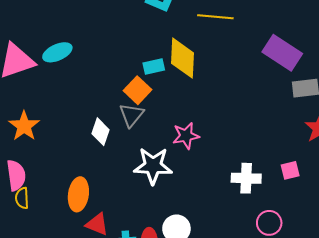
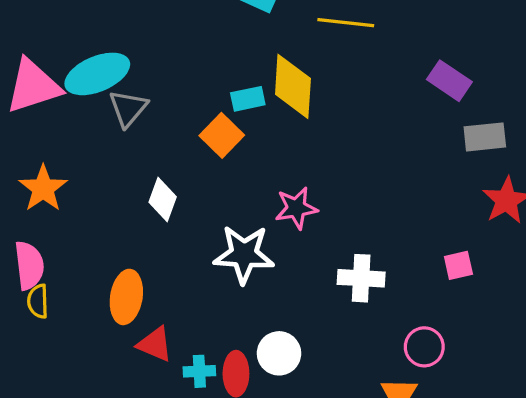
cyan ellipse: (57, 52) -> (97, 74), size x1.4
purple rectangle: (282, 53) -> (449, 81), size x0.7
gray triangle: (132, 115) -> (128, 108), moved
white cross: (246, 178) -> (361, 278), moved

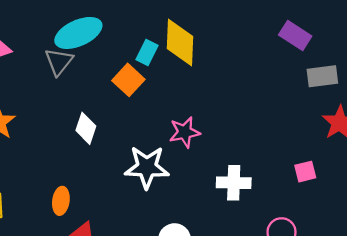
cyan ellipse: (97, 74) -> (78, 33), moved
cyan rectangle: (248, 99) -> (147, 52), turned -50
orange ellipse: (126, 297) -> (61, 201), size x0.7

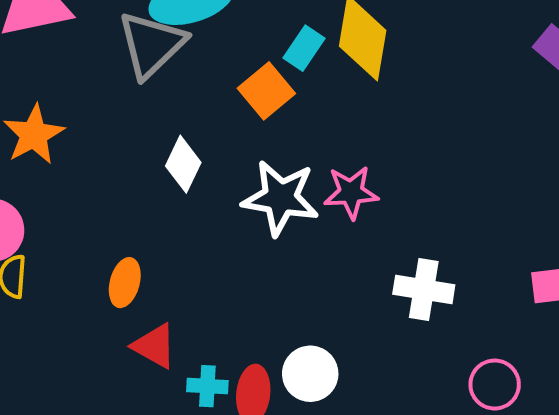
gray triangle: (59, 62) -> (152, 44), size x1.4
white star: (147, 167) -> (280, 198), moved

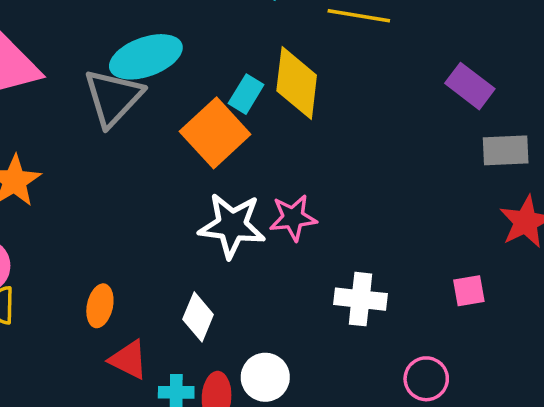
orange square: (266, 91) -> (215, 133), size x1.4
white diamond: (183, 164) -> (198, 317), moved

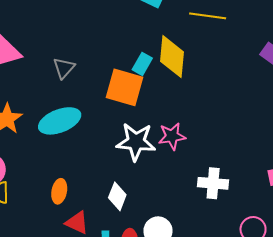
cyan ellipse: (146, 57) -> (60, 121), moved
gray triangle: (113, 97) -> (64, 68), size x0.6
orange square: (215, 133) -> (125, 87), turned -30

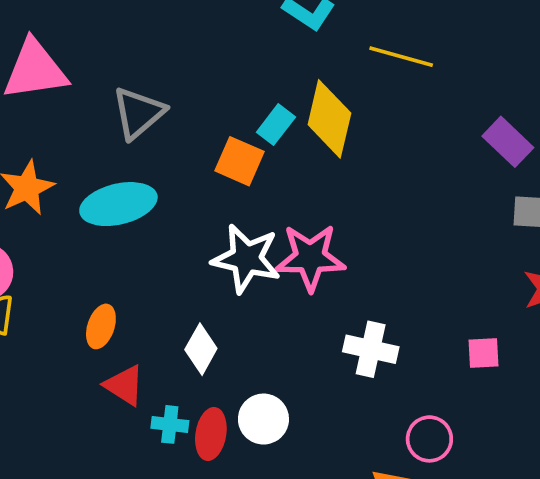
gray triangle: (64, 68) -> (138, 113), size x1.4
orange square: (125, 87) -> (239, 161), size x0.7
pink star: (172, 136) -> (310, 258), size x1.4

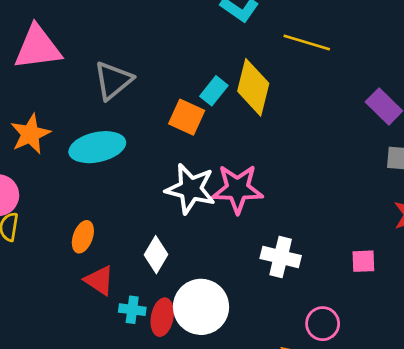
white circle: (263, 419) -> (201, 307), size x1.5

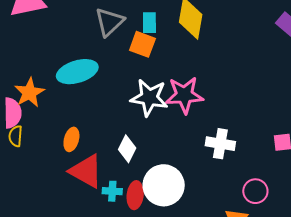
gray triangle: (113, 80) -> (109, 22), moved
cyan rectangle: (214, 91) -> (149, 23), moved, turned -35
orange star: (30, 134) -> (29, 93), moved
red triangle: (99, 280) -> (86, 171), size x1.5

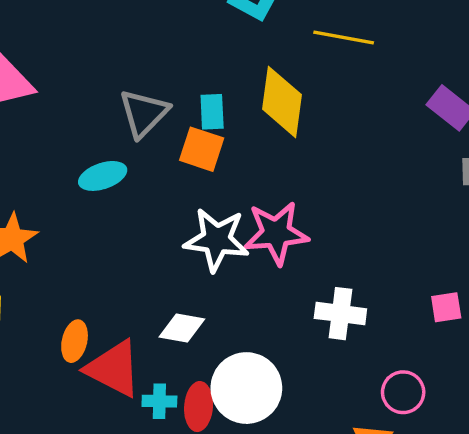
cyan ellipse: (77, 72) -> (103, 176), moved, size x0.7
orange ellipse: (71, 139) -> (75, 341), moved
white diamond: (127, 149) -> (182, 328), turned 76

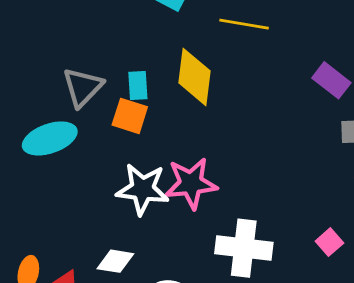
cyan ellipse: (103, 176) -> (50, 138), size x1.4
pink square: (446, 307) -> (329, 242), turned -32
white cross: (340, 314) -> (244, 248), size x1.4

